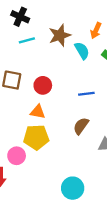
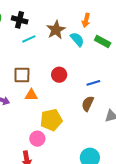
red circle: (43, 85) -> (59, 75), moved
blue line: (86, 94) -> (93, 83), moved
orange triangle: (38, 112) -> (31, 95), moved

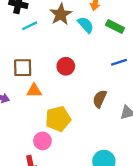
blue line: (93, 83) -> (119, 62), moved

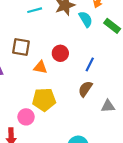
blue line: (119, 62) -> (90, 64), moved, turned -56
orange triangle: (34, 91) -> (40, 67), moved

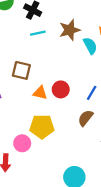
red circle: (60, 53) -> (61, 89), moved

